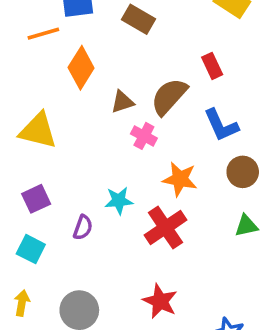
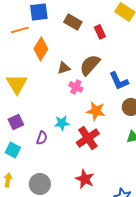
red rectangle: (212, 66) -> (100, 32), moved
yellow triangle: (38, 131) -> (17, 84), turned 45

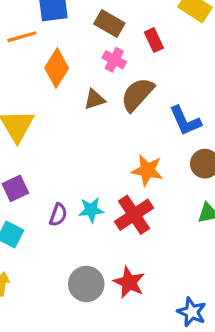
pink cross: (76, 87) -> (114, 60), moved
cyan star: (62, 123) -> (91, 210), moved
gray circle: (40, 184) -> (86, 284), moved

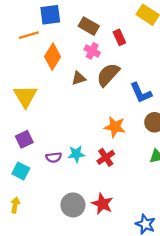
purple semicircle: (58, 215) -> (54, 157), turned 63
red cross: (134, 215) -> (106, 157), size x0.7

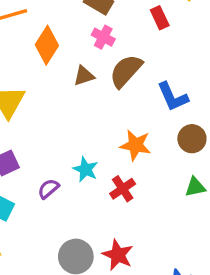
red rectangle: (119, 37) -> (160, 18), moved
cyan star: (76, 154) -> (85, 169), moved, turned 30
purple semicircle: (54, 157) -> (48, 189), turned 147

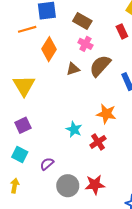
purple semicircle: (48, 189) -> (47, 164), moved
red star: (118, 255) -> (95, 185), turned -30

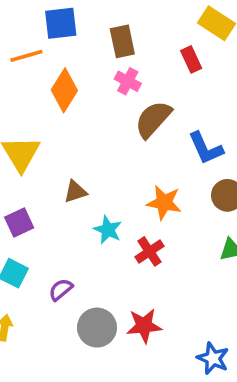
brown rectangle: (82, 21) -> (122, 41), turned 48
brown triangle: (73, 69) -> (75, 192), moved

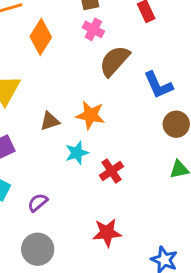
orange star: (164, 203) -> (90, 115), moved
cyan star: (108, 230) -> (77, 153), turned 30
gray circle: (97, 328) -> (38, 249), moved

